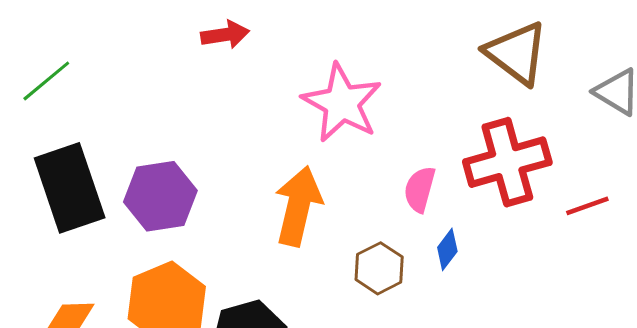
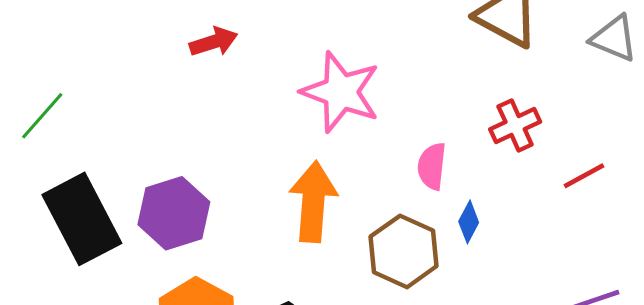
red cross: (507, 162) -> (515, 126), size x0.6
red line: (587, 206) -> (584, 176), moved
brown hexagon: (379, 268) -> (404, 251), size x1.4

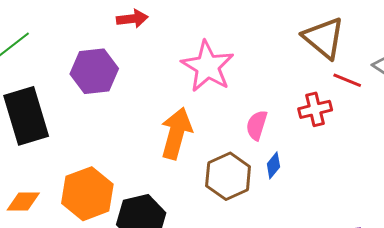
red line: (584, 176) -> (347, 80), moved, turned 40
purple hexagon: (174, 213) -> (94, 71), moved

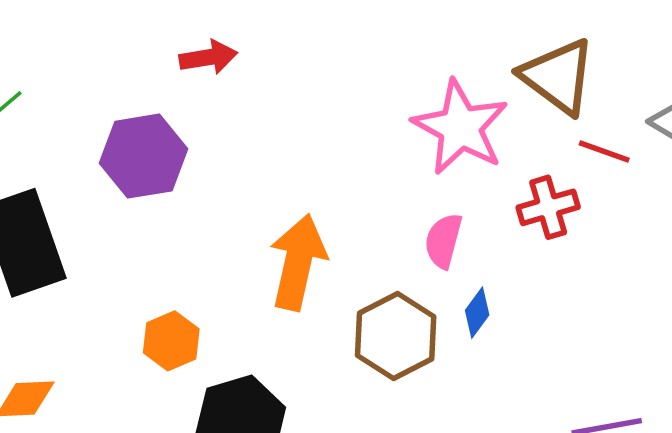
pink star: (208, 66) -> (460, 127), moved
orange hexagon: (87, 194) -> (171, 341), moved, size x0.6

